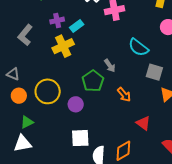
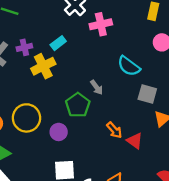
purple cross: (57, 21) -> (24, 47), moved
orange arrow: (124, 95) -> (114, 130), moved
red triangle: (143, 123) -> (135, 141), moved

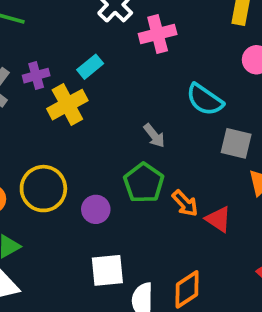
green pentagon: (78, 105) -> (144, 183), moved

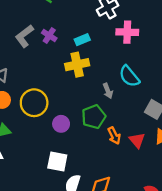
purple cross: (36, 76) -> (49, 36), turned 32
cyan semicircle: (205, 100) -> (129, 76), moved
yellow cross: (67, 105) -> (77, 65), moved
red triangle: (218, 219) -> (137, 140), moved

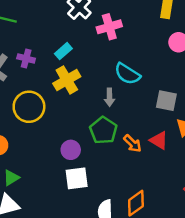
gray arrow: (108, 91) -> (109, 97), turned 40
yellow circle: (34, 103) -> (29, 107), moved
white square: (57, 161) -> (77, 178), moved

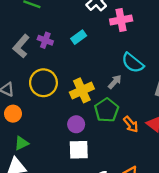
yellow cross: (67, 80) -> (82, 90), moved
gray arrow: (109, 97) -> (115, 82), turned -144

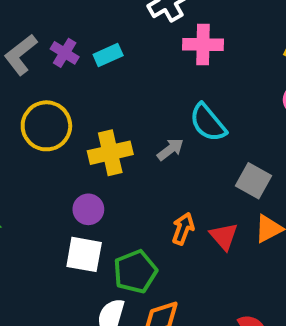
cyan rectangle: (79, 37) -> (108, 55), moved
green pentagon: (107, 110) -> (135, 272), moved
orange arrow: (131, 124) -> (183, 229), turned -132

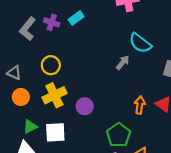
yellow circle: (46, 126) -> (51, 65), size x0.7
yellow cross: (110, 153) -> (54, 95), moved
white square: (84, 254) -> (55, 132), moved

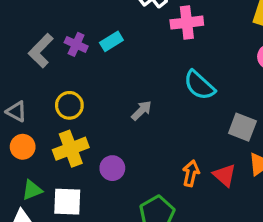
gray arrow: (123, 63) -> (141, 111), moved

